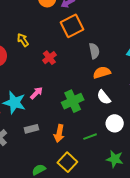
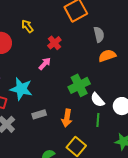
pink arrow: (36, 93) -> (45, 64), moved
white semicircle: (104, 97) -> (97, 100), moved
green line: (90, 137) -> (98, 120), turned -64

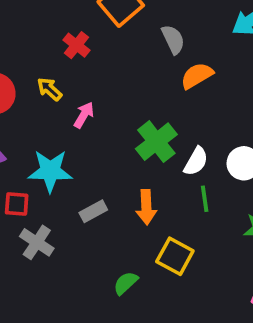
yellow arrow: (27, 26) -> (49, 89), moved
red cross: (54, 43) -> (76, 45), moved
white semicircle: (97, 100) -> (196, 161), turned -98

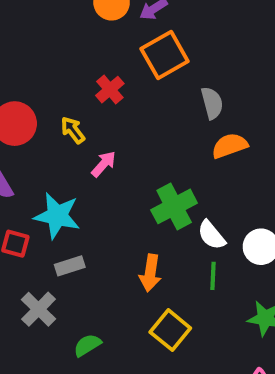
white semicircle: (196, 161) -> (211, 235), turned 100
gray rectangle: (93, 211) -> (70, 266), moved
gray cross: (37, 242) -> (38, 309), moved
green semicircle: (126, 283) -> (87, 345), moved

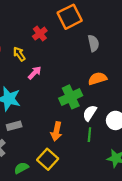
orange semicircle: (230, 146) -> (97, 79), moved
white semicircle: (211, 235) -> (90, 113), turned 70
yellow square: (170, 330) -> (48, 159), moved

